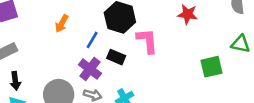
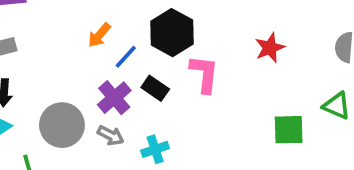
red star: (188, 14) -> (270, 48), turned 30
orange arrow: (62, 24) -> (99, 35), moved

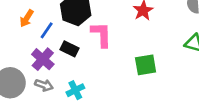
green square: (289, 130) -> (146, 65), moved

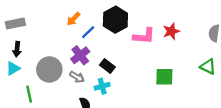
pink L-shape: (101, 34) -> (144, 36), moved, turned 85
black rectangle: (70, 49) -> (107, 66), moved

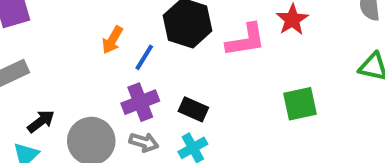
black arrow: (17, 49) -> (41, 121), moved, turned -120
purple cross: (80, 55) -> (140, 102), turned 30

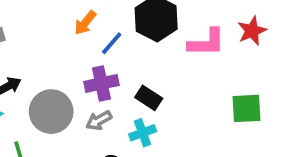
gray arrow: (144, 142) -> (99, 120), turned 125

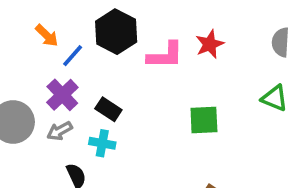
orange arrow: (85, 23) -> (47, 36), turned -85
purple cross: (101, 83) -> (62, 95), turned -32
cyan cross: (143, 133) -> (102, 143), turned 30

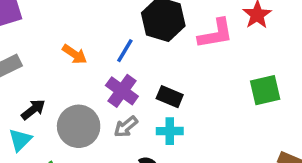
orange arrow: (47, 36) -> (75, 54), moved

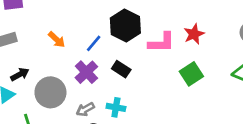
green square: (265, 90) -> (191, 74), moved, turned -30
black rectangle: (170, 97) -> (121, 69), moved
gray arrow: (126, 127) -> (85, 109), moved

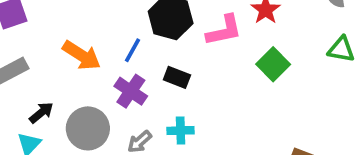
orange arrow: (57, 40) -> (82, 55), size x1.5

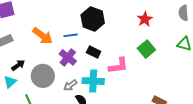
pink L-shape: (224, 30) -> (118, 66), moved
blue line: (133, 50) -> (71, 35), turned 48
cyan cross: (181, 131) -> (93, 81), size x1.5

